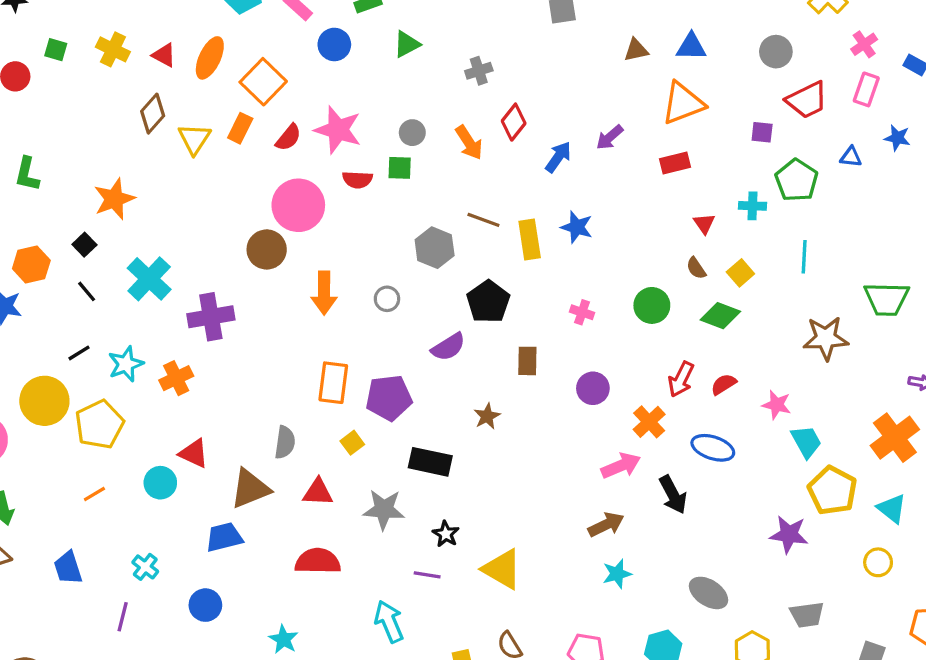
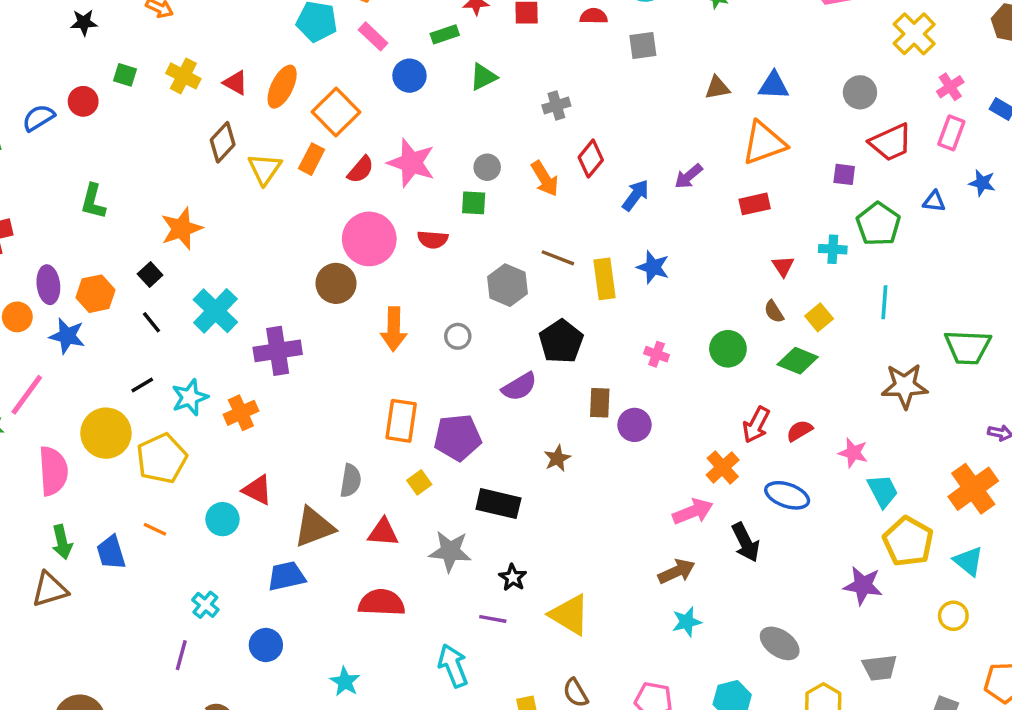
red semicircle: (357, 180) -> (433, 239), moved
purple circle: (593, 388) -> (635, 425), moved
orange line: (94, 494) -> (155, 529), turned 55
blue trapezoid: (68, 568) -> (111, 553), moved

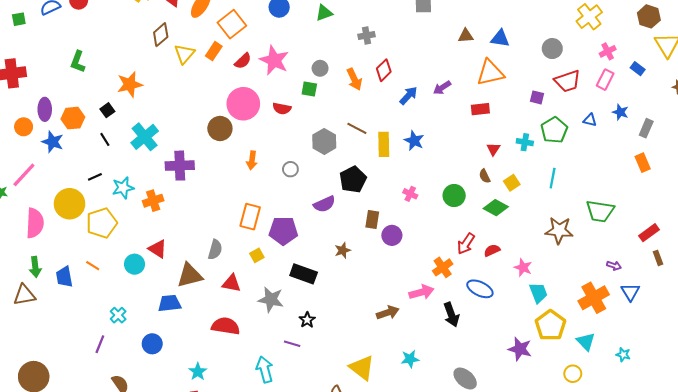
orange arrow: (394, 329) -> (252, 160), size x0.7
brown arrow: (677, 571) -> (388, 313), moved
yellow triangle: (570, 615) -> (362, 368), moved

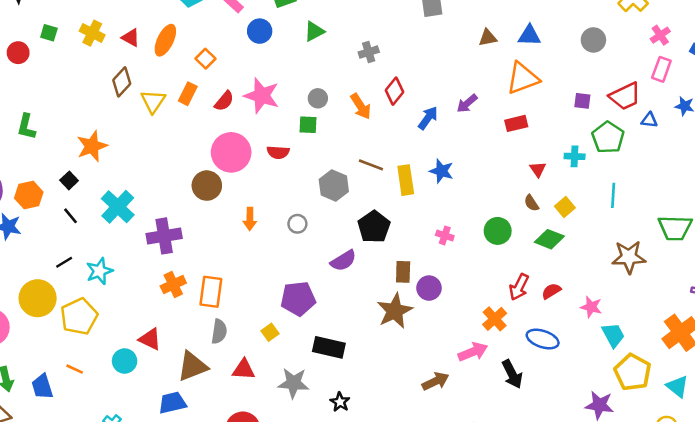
orange square: (232, 24) -> (206, 59), size x0.6
red trapezoid: (567, 81) -> (625, 96), moved
orange cross: (153, 201) -> (173, 285), moved
orange rectangle: (250, 217) -> (211, 292), moved
brown star: (343, 250) -> (395, 311), moved, size x1.8

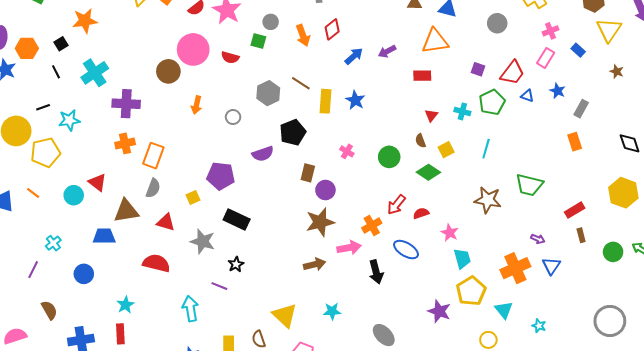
red trapezoid: (625, 96) -> (512, 73), turned -40
brown star: (395, 311) -> (320, 222), moved

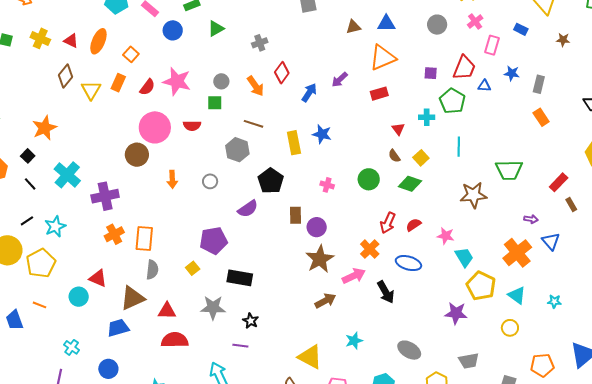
pink cross: (550, 31) -> (475, 21), moved
brown line: (301, 83) -> (253, 124), moved
red triangle: (166, 222) -> (167, 311), moved

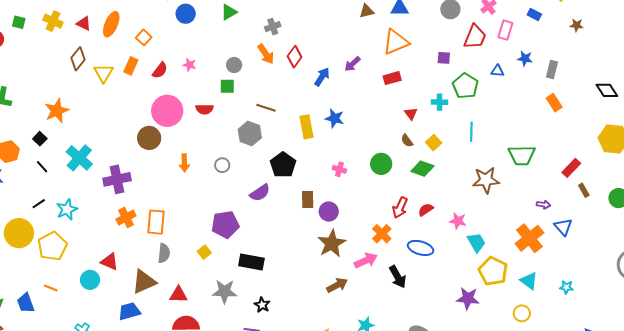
red trapezoid: (464, 68) -> (475, 37), moved
pink star: (177, 81) -> (189, 65), size x0.5
orange arrow: (256, 86) -> (266, 54), moved

